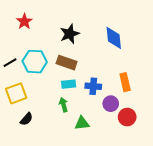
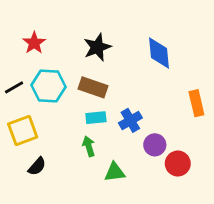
red star: (24, 21) -> (34, 43), moved
orange rectangle: (125, 82) -> (196, 103), moved
blue cross: (93, 86) -> (130, 120), turned -35

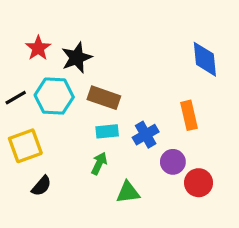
black star: (97, 47) -> (77, 58), moved
blue diamond: (159, 53) -> (205, 59), moved
orange rectangle: (196, 103) -> (189, 115), moved
green arrow: (89, 146) -> (99, 163), turned 42

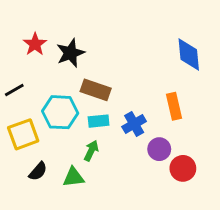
cyan hexagon: (54, 96) -> (60, 112), moved
green triangle: (128, 192) -> (73, 177), moved

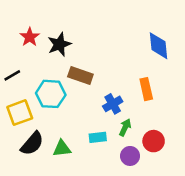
cyan rectangle: (99, 121) -> (98, 137), moved
purple circle: (159, 149) -> (130, 156), moved
green arrow: (91, 151) -> (125, 127), moved
black semicircle: (38, 171) -> (32, 144), size x1.5

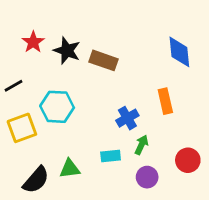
black star: (59, 44) -> (67, 51), turned -30
brown rectangle: (80, 75) -> (103, 60), moved
red circle: (154, 141) -> (188, 160), moved
black semicircle: (32, 144) -> (36, 180), moved

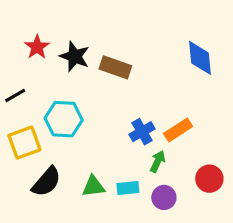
orange rectangle: (165, 101) -> (178, 130), moved, turned 70
cyan rectangle: (111, 156) -> (128, 188), moved
green triangle: (70, 169) -> (93, 186), moved
black semicircle: (36, 180) -> (46, 182), moved

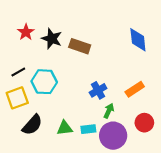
black line: (15, 96) -> (18, 72), moved
orange rectangle: (178, 130) -> (135, 89), moved
purple circle: (164, 197) -> (113, 136), size x1.6

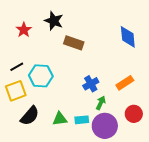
black star: (52, 39) -> (54, 21), moved

